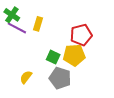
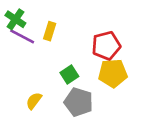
yellow pentagon: (74, 55) -> (113, 73), moved
green square: (53, 57) -> (69, 75), turned 32

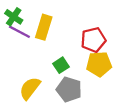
yellow rectangle: (50, 31) -> (44, 27), size x1.5
yellow semicircle: (34, 101) -> (30, 88), size x1.5

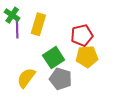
purple line: (19, 32) -> (17, 28), turned 60
green square: (61, 65) -> (54, 58), size x1.5

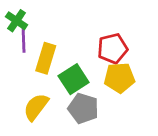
yellow rectangle: (38, 24) -> (46, 58), moved

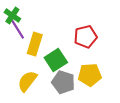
purple line: (23, 39) -> (18, 29), turned -30
yellow pentagon: (119, 78) -> (90, 75), moved

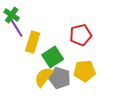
yellow semicircle: (27, 81) -> (44, 77), moved

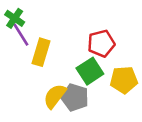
green square: (53, 57) -> (90, 71), moved
yellow pentagon: (85, 71) -> (124, 80), moved

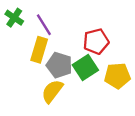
purple line: (21, 35) -> (44, 25), moved
gray pentagon: (75, 97) -> (59, 65), moved

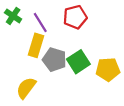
red pentagon: (96, 41) -> (75, 17), moved
yellow semicircle: (52, 91) -> (26, 88), moved

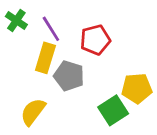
red pentagon: (75, 17) -> (95, 40), moved
green square: (78, 62) -> (113, 110), moved

